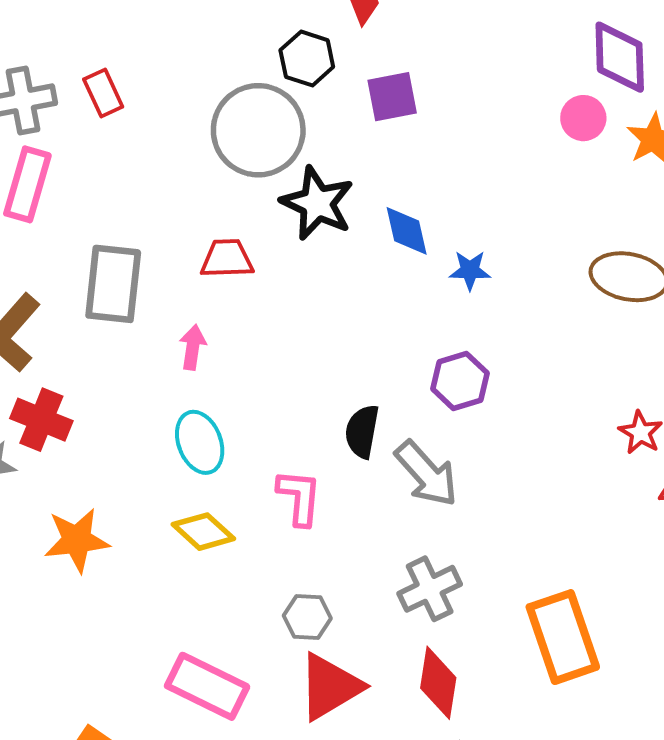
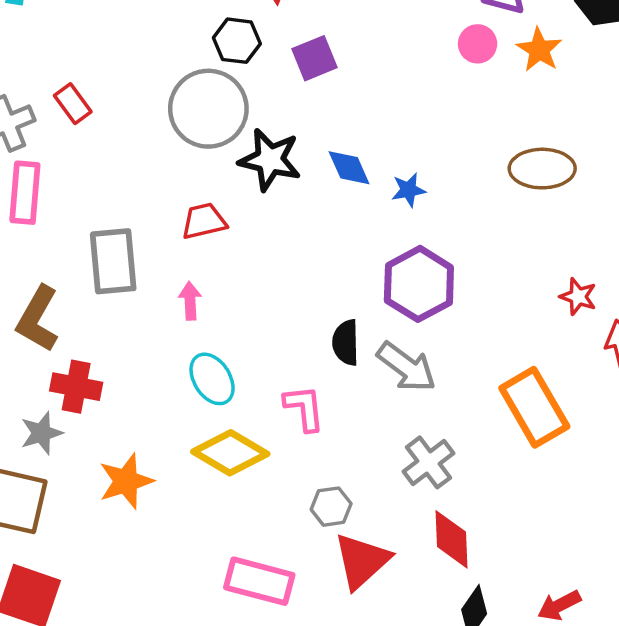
purple hexagon: (460, 381) -> (419, 284), size x1.5
yellow diamond: (203, 532) -> (230, 453), size x1.4
orange rectangle: (563, 637) -> (534, 407), moved

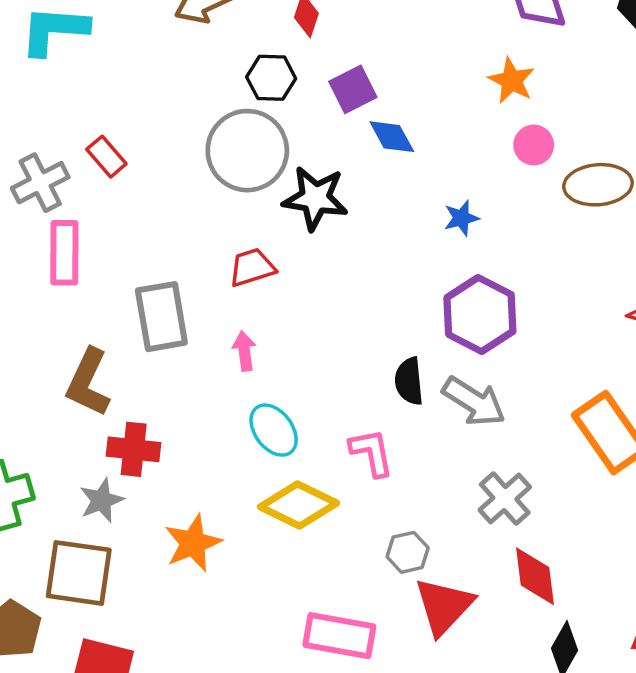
pink circle: (478, 44) -> (534, 145), moved
orange star: (539, 50) -> (512, 81), moved
blue diamond: (349, 168) -> (392, 137), moved

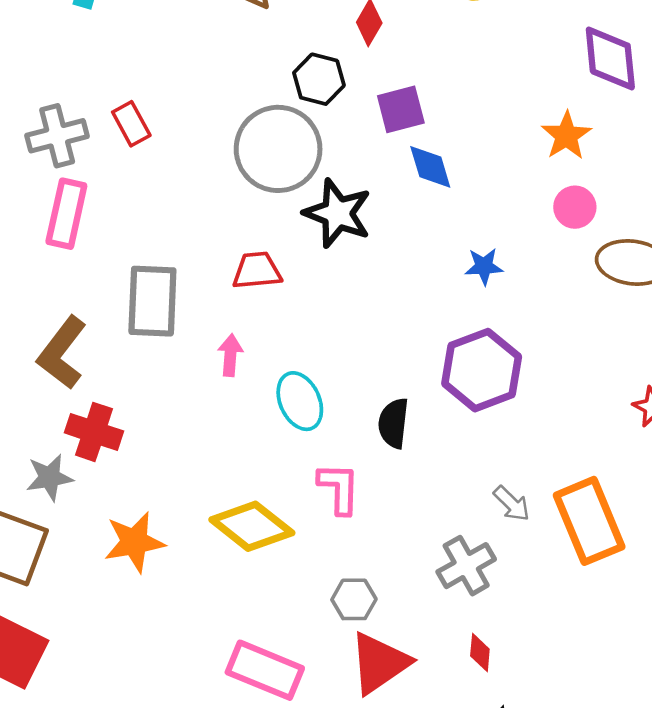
gray arrow: (474, 401) -> (512, 504), moved, size x0.6
cyan ellipse: (274, 430) -> (300, 401), moved
red diamond: (535, 576) -> (480, 653), size x0.6

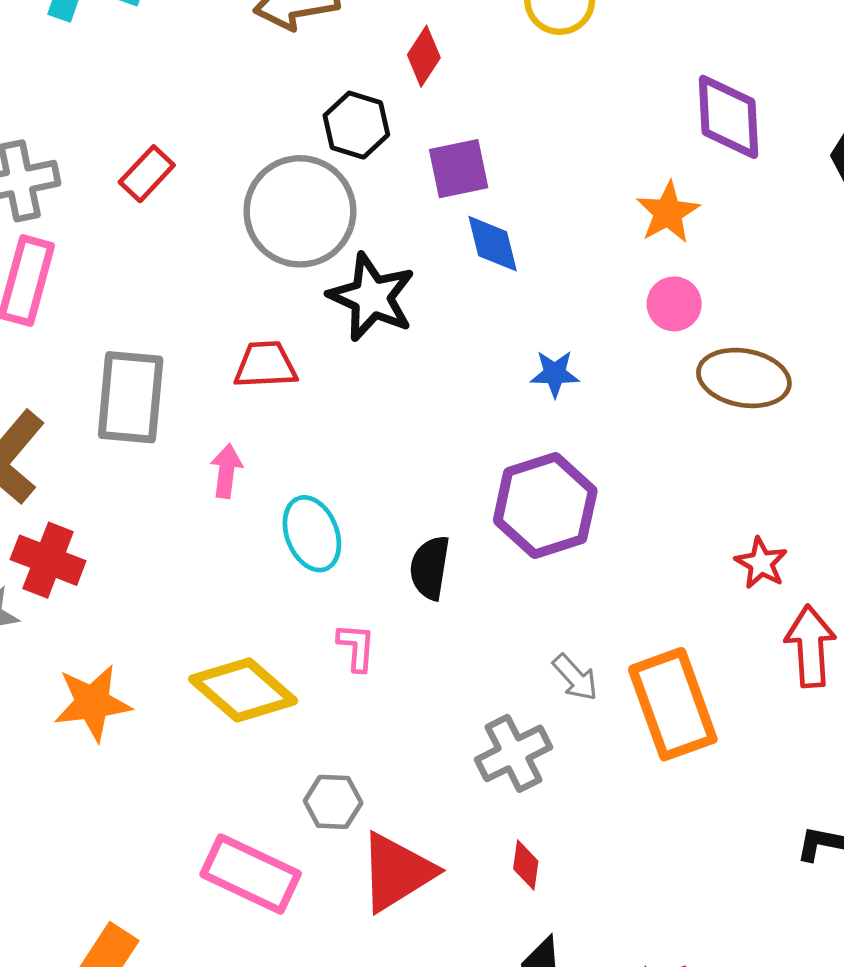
red rectangle: (131, 124) -> (147, 174), moved, turned 69
pink L-shape: (339, 488) -> (356, 647), size x0.7
gray hexagon: (354, 599) -> (333, 802), moved

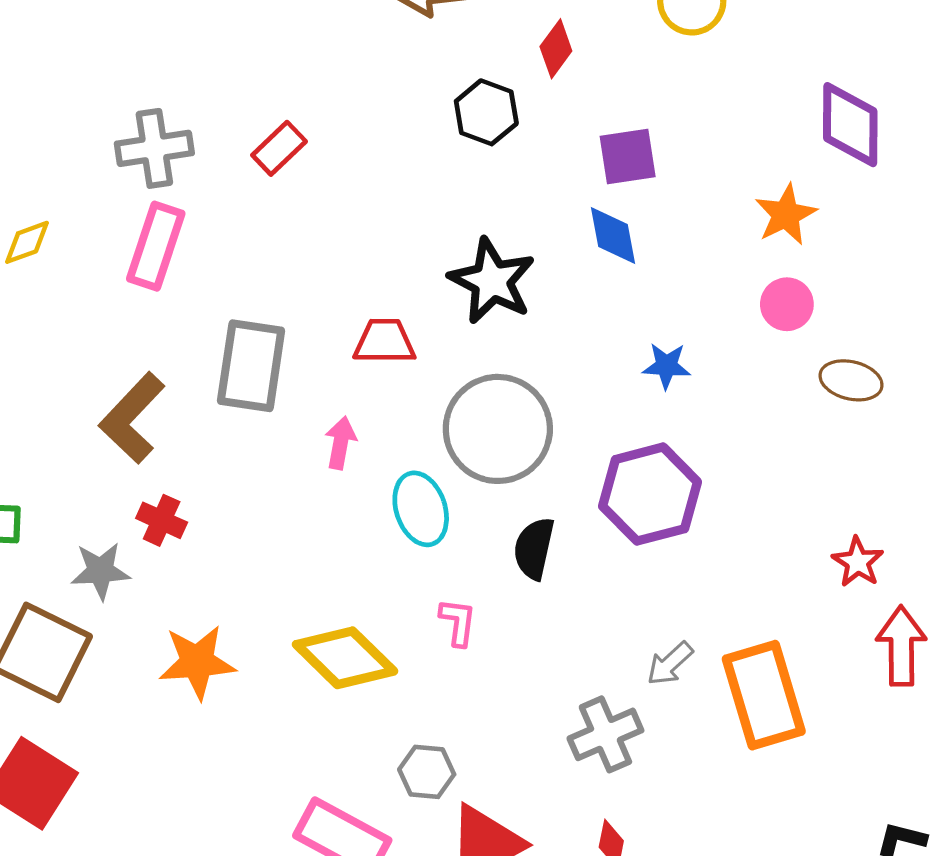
purple square: (459, 169) -> (628, 156), moved
gray circle: (300, 211) -> (498, 429), moved
brown ellipse: (744, 378) -> (851, 380), size x0.7
red cross: (48, 560) -> (162, 520), size x0.7
gray arrow: (575, 677) -> (670, 664), turned 87

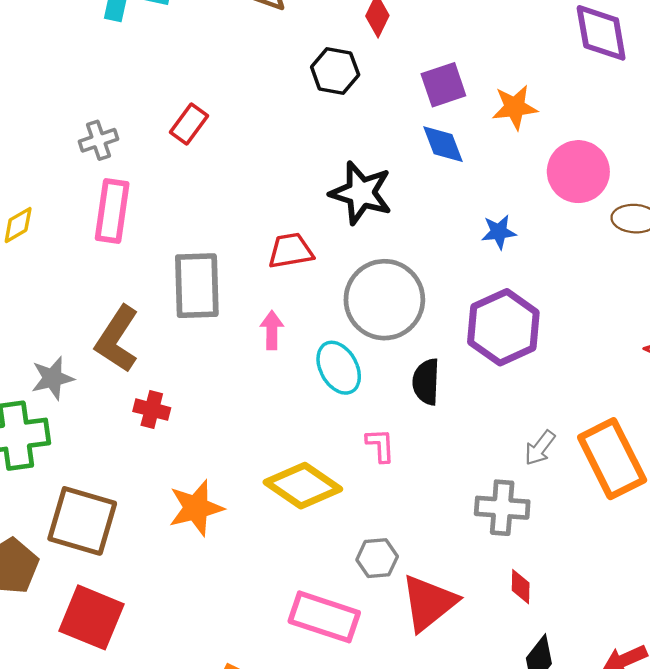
gray cross: (154, 148) -> (98, 140), size x0.7
orange star: (786, 215) -> (515, 107), moved, turned 30
pink circle: (787, 304) -> (578, 172), size x1.6
gray star: (100, 571) -> (52, 378), moved
gray cross: (605, 734) -> (502, 508), turned 38

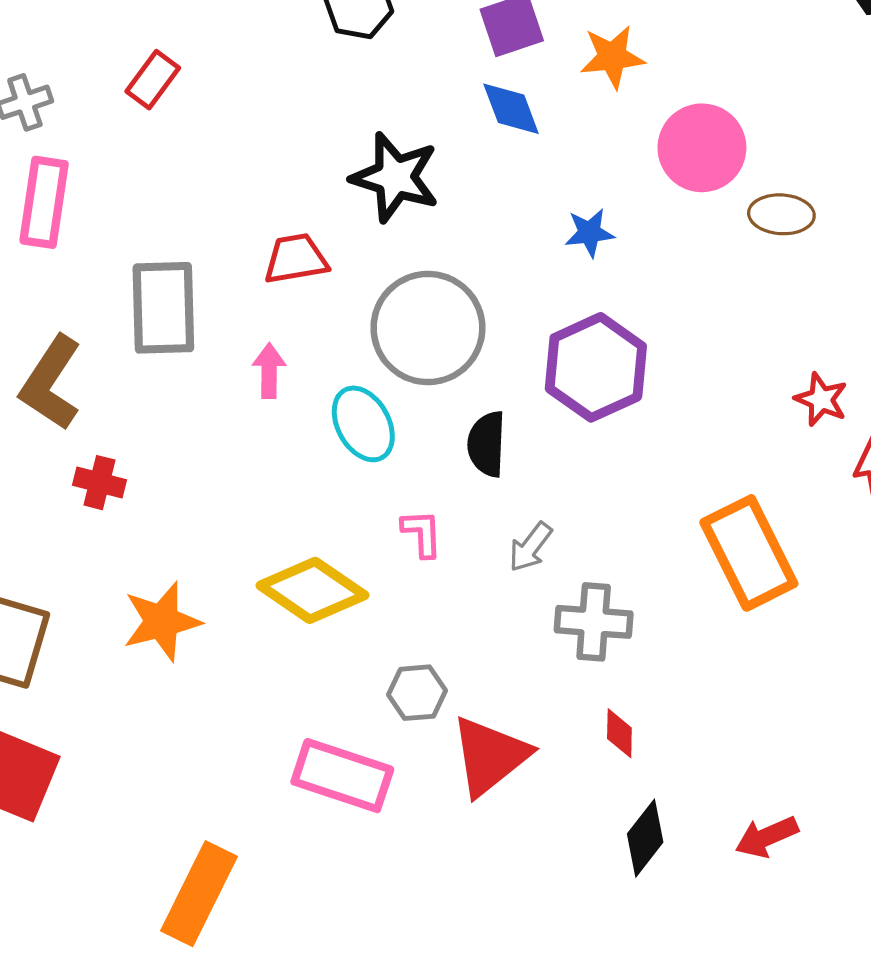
gray arrow: (540, 448) -> (530, 547), moved

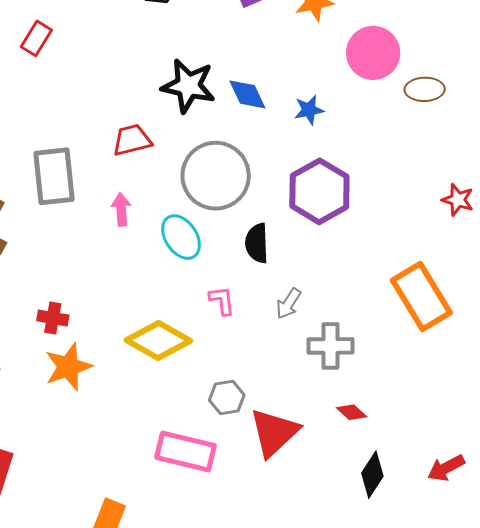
blue diamond: (511, 109) -> (247, 94), moved
red cross: (100, 483) -> (53, 318), moved
red diamond: (619, 733) -> (352, 412), turned -44

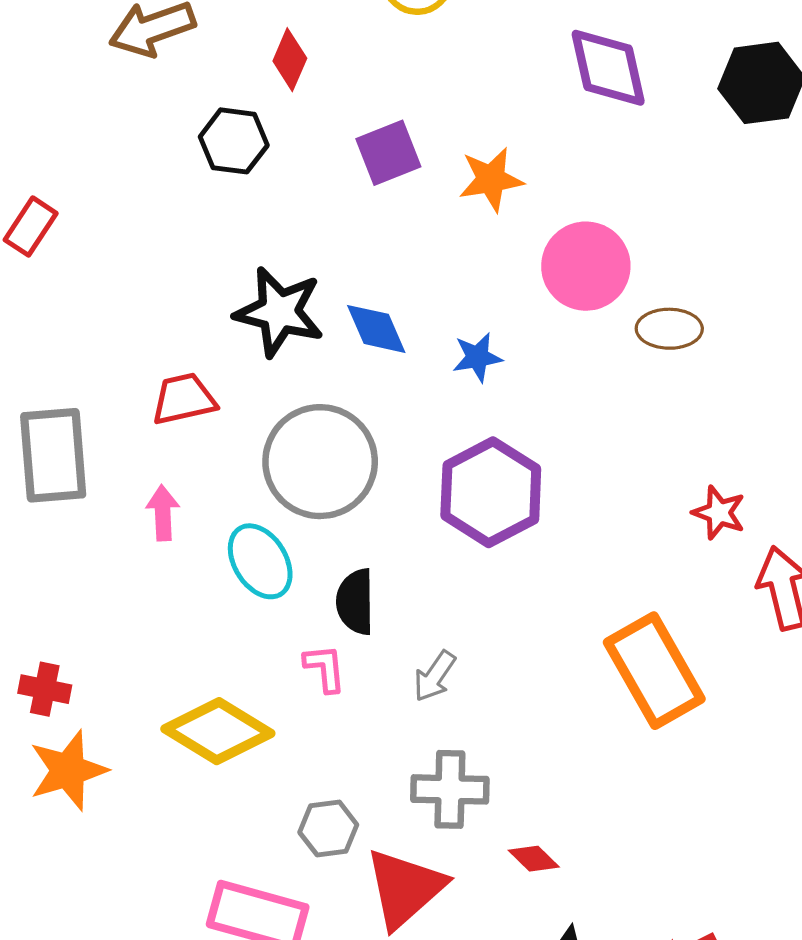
black semicircle: (257, 243) -> (355, 602), moved
gray cross: (330, 346) -> (450, 789), moved

